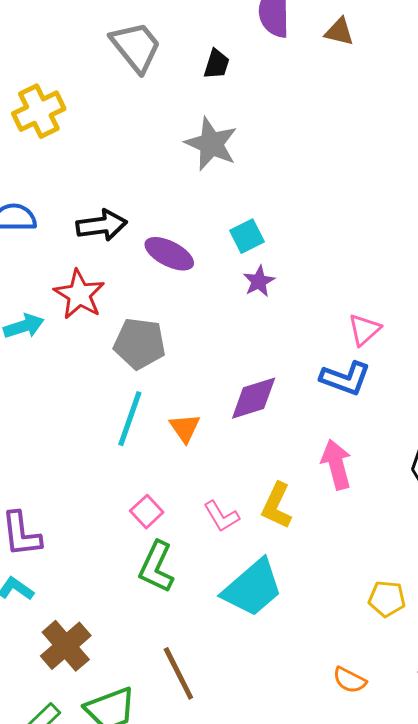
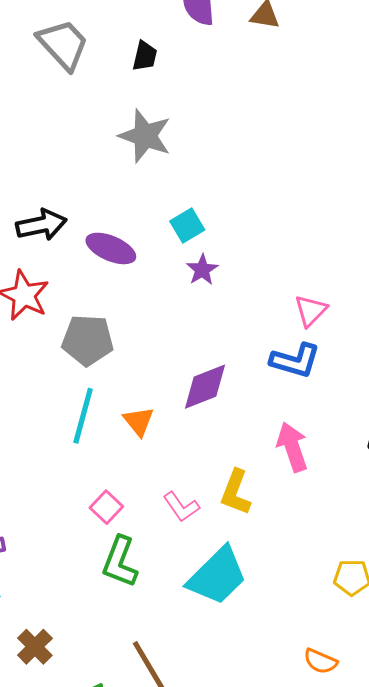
brown cross: (66, 646) -> (35, 647), size x0.7

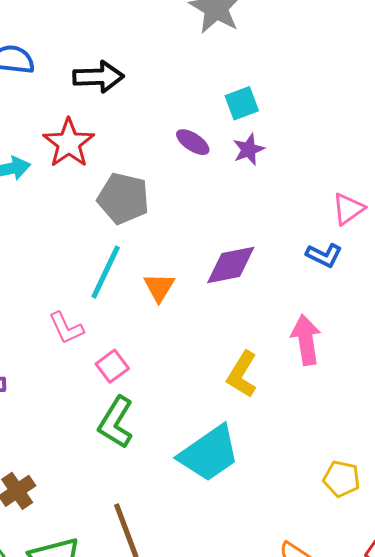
purple ellipse: (111, 248) -> (193, 142), moved, size x0.7
blue L-shape: (295, 361) -> (324, 255), size x0.7
pink L-shape: (181, 507) -> (66, 328), moved

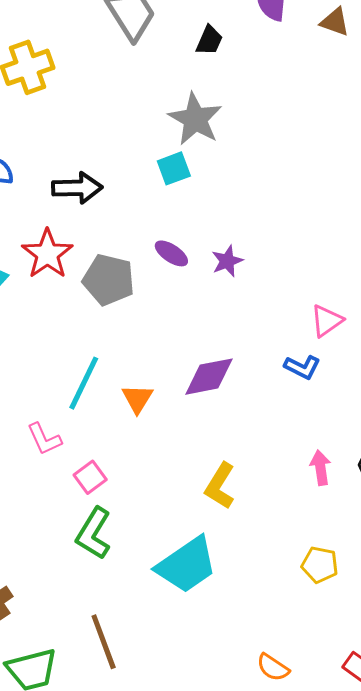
cyan square: (242, 103) -> (174, 168), moved
gray pentagon: (123, 198) -> (109, 280), moved
pink arrow: (306, 340) -> (320, 468), moved, size x0.7
yellow pentagon: (342, 479) -> (320, 565), moved

